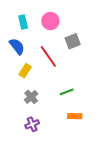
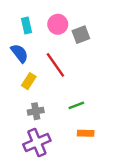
gray square: (73, 41) -> (81, 35), moved
gray cross: (31, 97) -> (36, 111), turned 32
purple cross: (32, 124) -> (37, 142), size x1.6

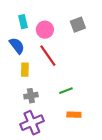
pink circle: (58, 24) -> (45, 30), moved
gray square: (81, 35) -> (78, 25), moved
yellow rectangle: (29, 81) -> (25, 70), turned -32

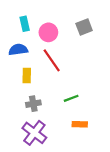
blue semicircle: (17, 46) -> (18, 50), turned -60
purple cross: (32, 123) -> (34, 133), turned -30

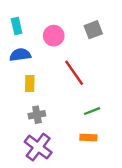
cyan rectangle: (25, 24) -> (17, 26), moved
red line: (52, 60) -> (74, 73), moved
green line: (71, 98) -> (92, 111), moved

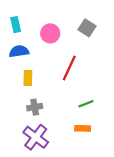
gray square: (93, 30) -> (87, 28), turned -36
red line: (74, 73) -> (69, 68), turned 60

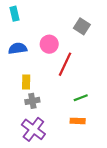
cyan rectangle: (16, 25) -> (14, 14), moved
pink circle: (50, 33) -> (49, 44), moved
yellow rectangle: (28, 78) -> (26, 82), moved

